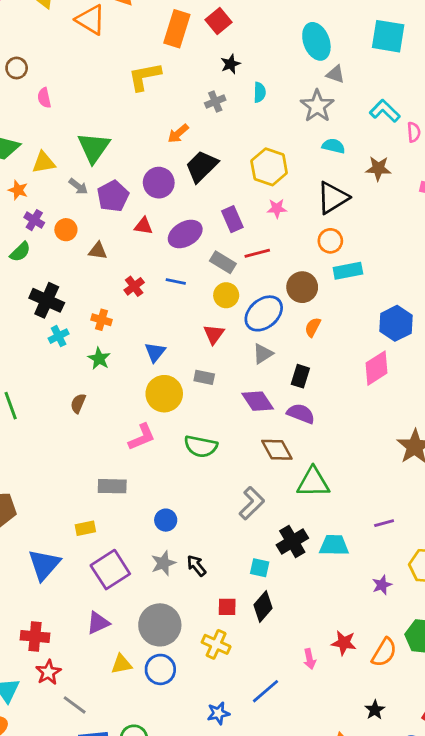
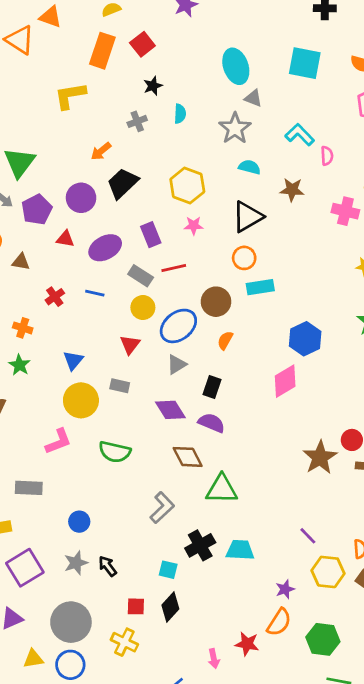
purple line: (384, 523) -> (308, 536), moved, turned 60
orange semicircle: (384, 652) -> (279, 622), moved

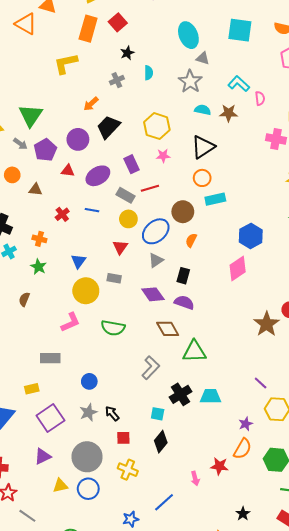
brown star: (292, 190) -> (229, 113), moved
red square: (136, 606) -> (123, 438), moved

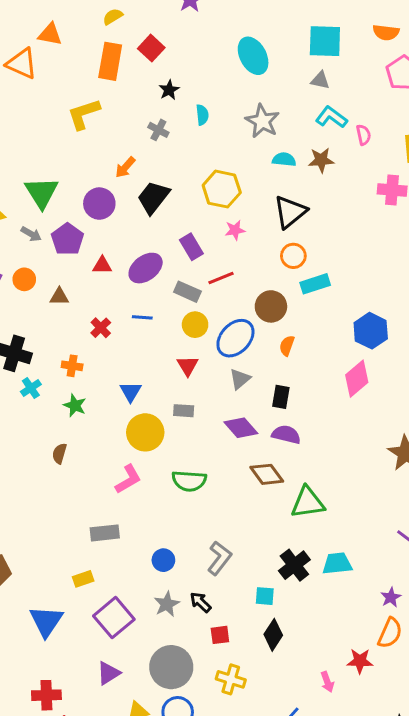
gray triangle: (203, 58) -> (320, 80), moved
gray cross: (117, 80) -> (158, 130), turned -32
purple circle: (78, 139) -> (99, 204), moved
gray L-shape: (151, 368) -> (219, 558), moved

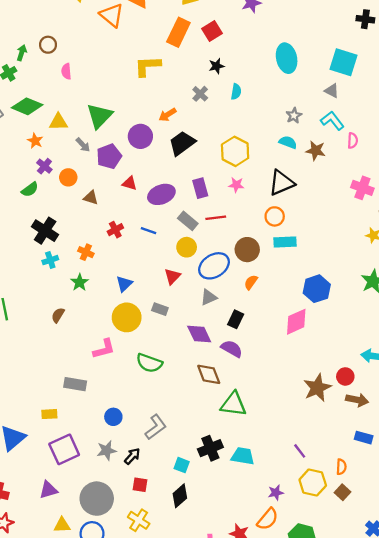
gray star: (262, 121) -> (294, 115), moved, size x0.6
black arrow: (201, 602) -> (132, 456), turned 72

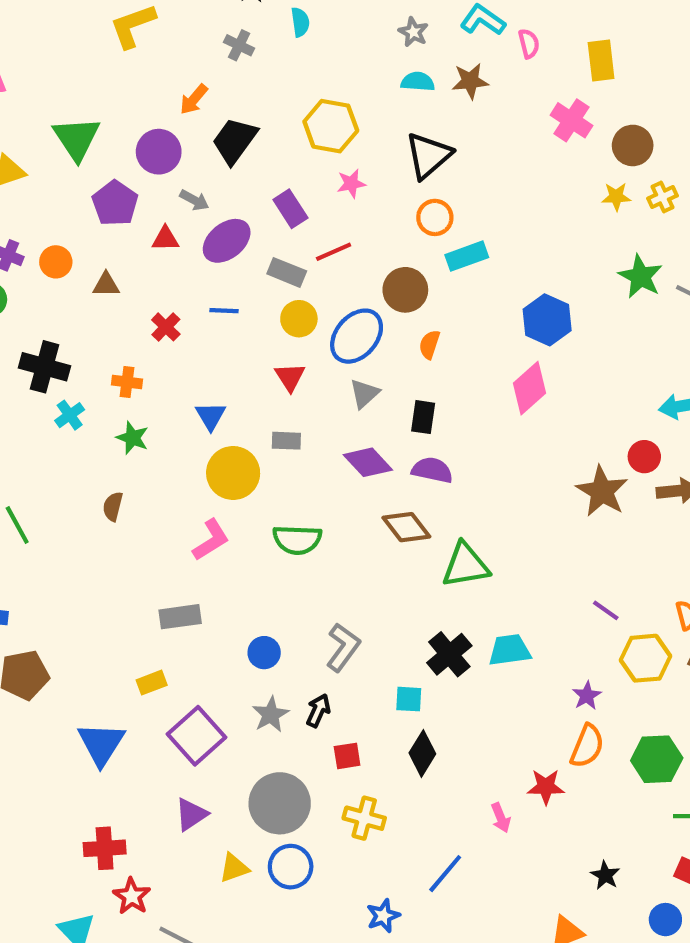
gray arrow: (83, 145) -> (194, 200), moved
pink cross: (362, 188) -> (571, 120), turned 30

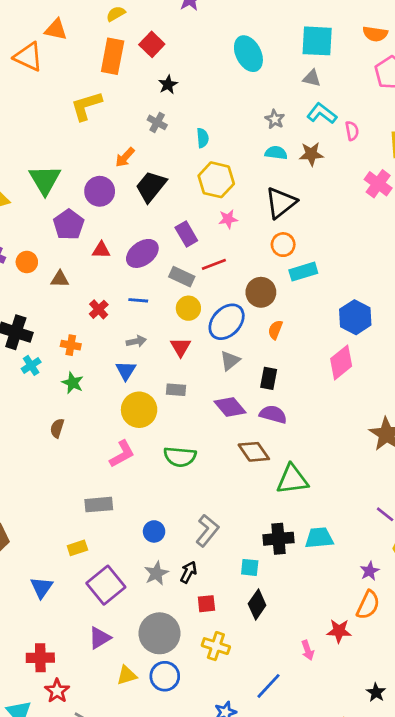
cyan semicircle: (300, 22) -> (203, 138), moved
gray arrow: (194, 200) -> (136, 341), moved, turned -42
black cross: (449, 654) -> (278, 539), turned 32
blue triangle: (101, 744) -> (42, 587), size x0.7

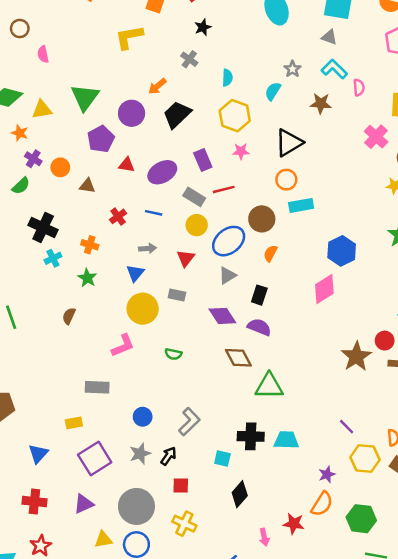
cyan semicircle: (276, 153) -> (273, 91), moved, turned -72
green semicircle: (180, 457) -> (173, 354), size x0.6
black diamond: (257, 604) -> (240, 494), moved
red cross: (40, 658) -> (34, 502), moved

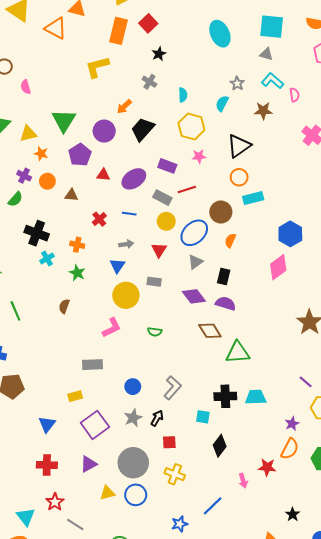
orange star: (20, 133) -> (41, 154), moved
purple rectangle: (203, 160) -> (167, 166), turned -42

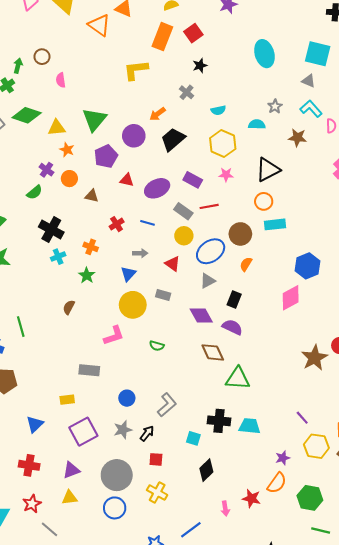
cyan semicircle: (183, 95) -> (218, 110), turned 72
cyan semicircle: (222, 103) -> (257, 124), turned 56
red triangle: (159, 250) -> (173, 264), turned -35
green line: (15, 311) -> (21, 327), moved
yellow triangle: (107, 493) -> (70, 498), moved

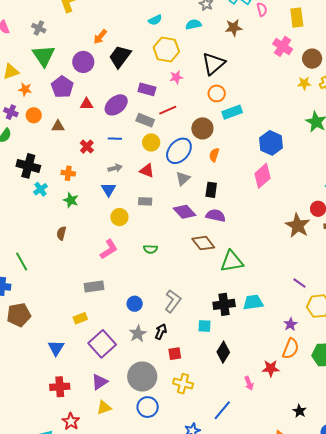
gray cross: (187, 92) -> (39, 28), moved
yellow circle: (133, 305) -> (119, 217), size x0.7

